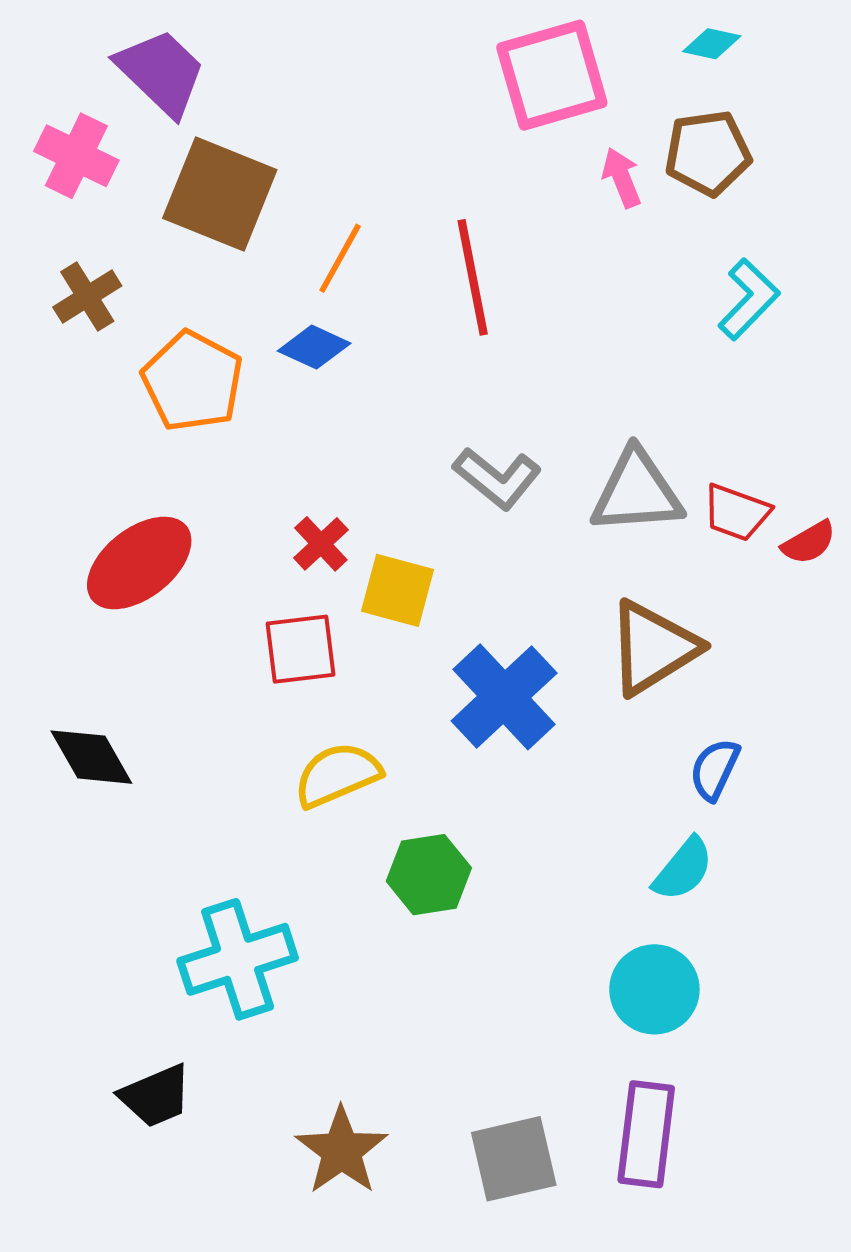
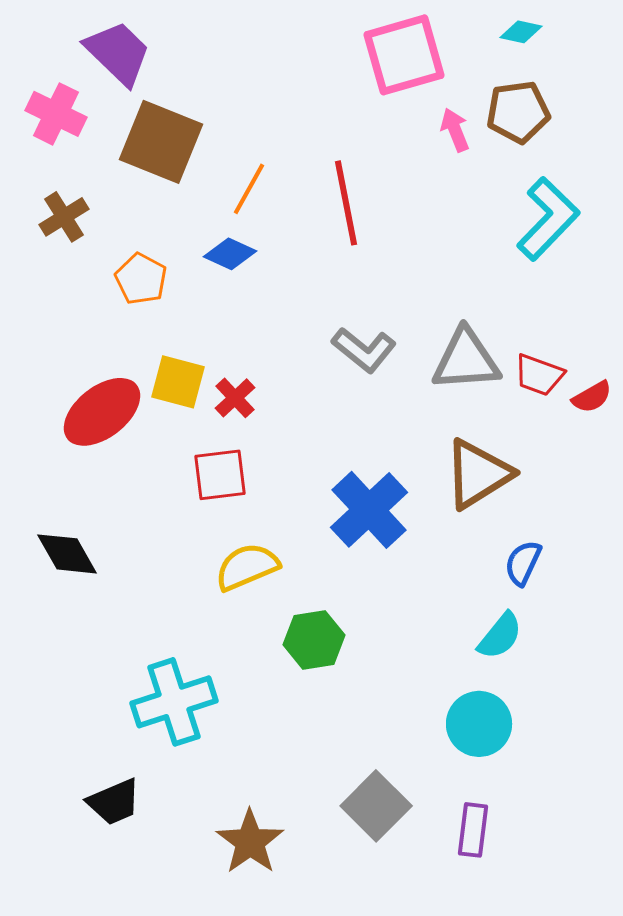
cyan L-shape: (749, 299) -> (548, 219), size x1.4
orange pentagon: (192, 381) -> (141, 279), size x0.7
yellow square: (397, 590) -> (178, 382), moved
purple rectangle: (646, 1134) -> (473, 830), size x0.7
gray square: (514, 1159) -> (376, 806), moved, turned -32

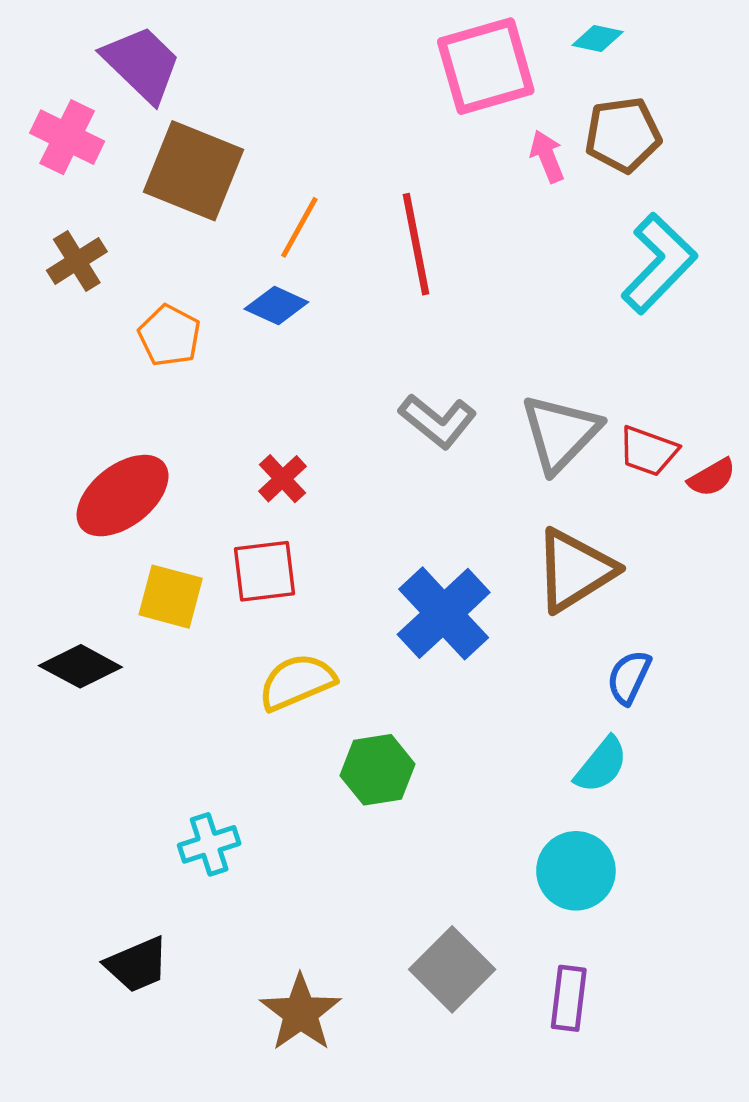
cyan diamond: (521, 32) -> (598, 38), moved
gray triangle: (466, 360) -> (560, 433), turned -42
yellow square: (178, 382) -> (171, 597), moved
black diamond: (67, 554) -> (80, 666), turned -32
cyan cross: (174, 702) -> (209, 844), size x0.6

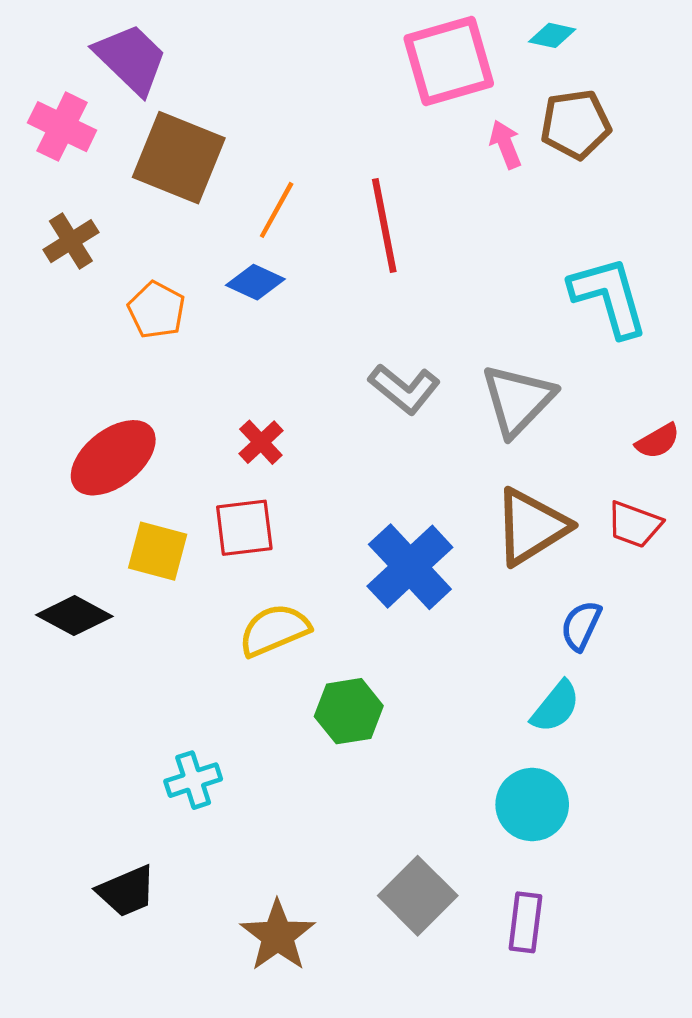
cyan L-shape: (659, 263) -> (609, 297), moved, turned -60
red trapezoid: (648, 451) -> (634, 524), moved

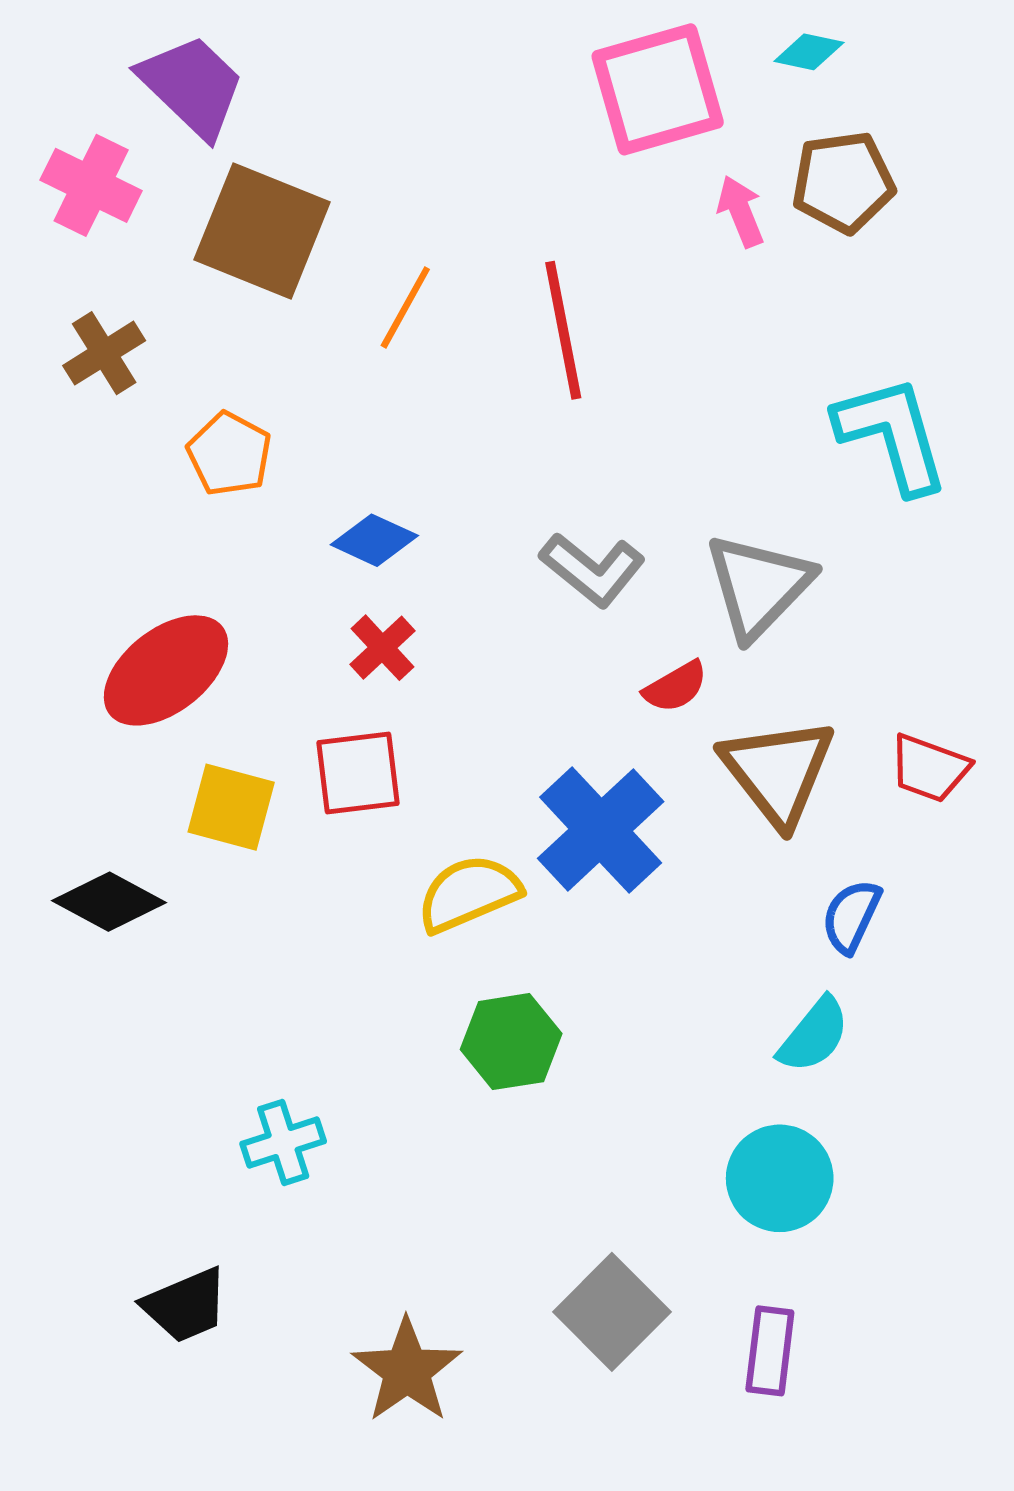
blue diamond: (255, 282) -> (374, 540), moved
red semicircle: (658, 441) -> (675, 687), moved
brown triangle: (531, 527) -> (778, 771), turned -36
yellow semicircle: (274, 630) -> (469, 893), moved

